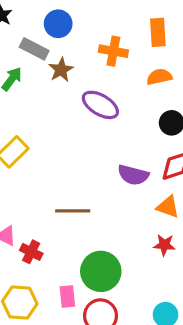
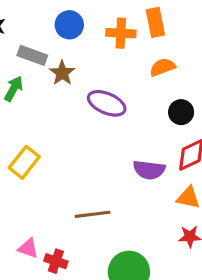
blue circle: (58, 24) -> (69, 25), moved
orange cross: (113, 51) -> (121, 33), moved

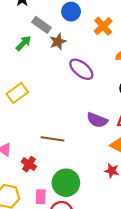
orange cross: (121, 33) -> (103, 26), turned 30
red cross: (56, 261) -> (29, 164), moved

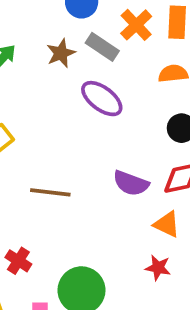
gray rectangle: (42, 25) -> (102, 47), moved
brown line: (52, 139) -> (50, 192), moved

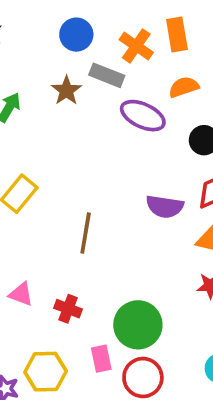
purple ellipse: (102, 99) -> (143, 116), moved
brown line: (50, 192) -> (86, 233), turned -75

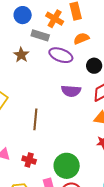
brown star: (66, 91) -> (21, 55), moved
purple semicircle: (165, 207) -> (71, 91), moved

